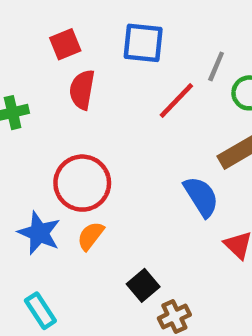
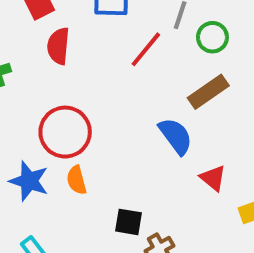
orange semicircle: (91, 236) -> (77, 180), turned -48
black square: (143, 285) -> (128, 222), turned -36

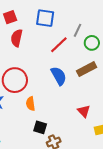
blue semicircle: (176, 136) -> (59, 76), moved
orange semicircle: (77, 180) -> (30, 104), moved

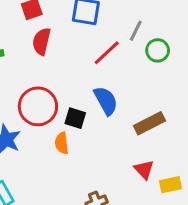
brown rectangle: (87, 69) -> (149, 123), moved
red triangle: (84, 111) -> (144, 170), moved
black square: (40, 127) -> (75, 118), moved

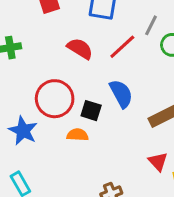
red semicircle: (42, 41) -> (80, 49), moved, turned 108
orange semicircle: (62, 143) -> (78, 135), turned 100

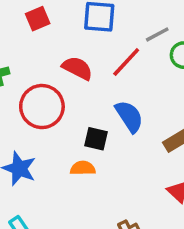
gray line: (151, 25) -> (157, 34), turned 40
red circle: (55, 99) -> (42, 107), moved

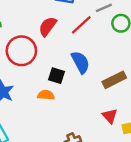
red semicircle: (77, 68) -> (48, 26), turned -85

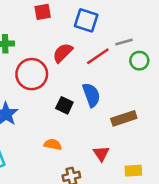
orange semicircle: (46, 95) -> (53, 144), moved
red triangle: (110, 116) -> (101, 154), moved

